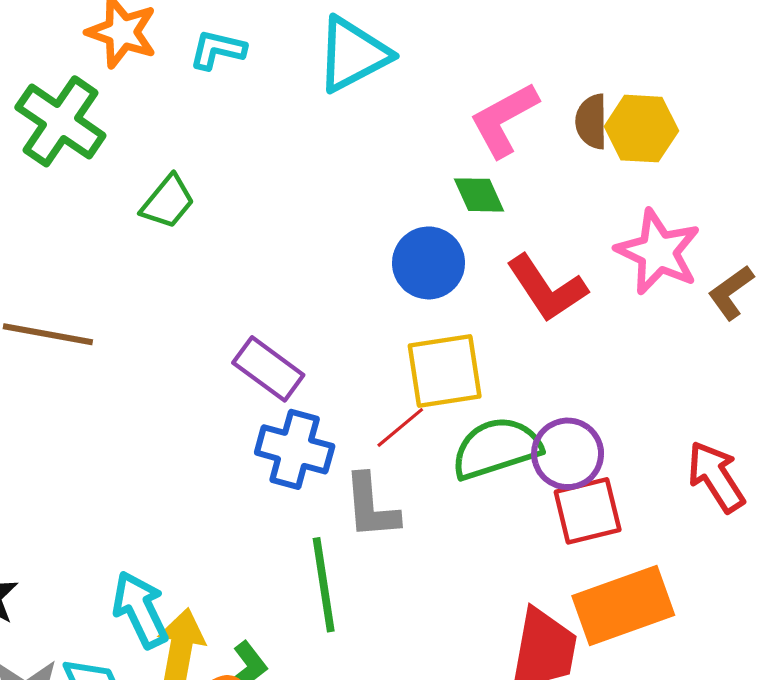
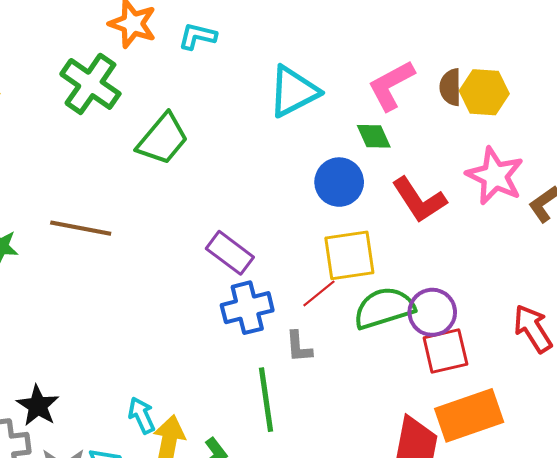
cyan triangle: (353, 54) -> (293, 91), moved
green trapezoid: (168, 202) -> (163, 139), size x1.4
blue cross: (295, 449) -> (247, 308), turned -30
gray L-shape: (371, 506) -> (299, 347), size x0.7
cyan arrow: (140, 610) -> (142, 415), size x0.7

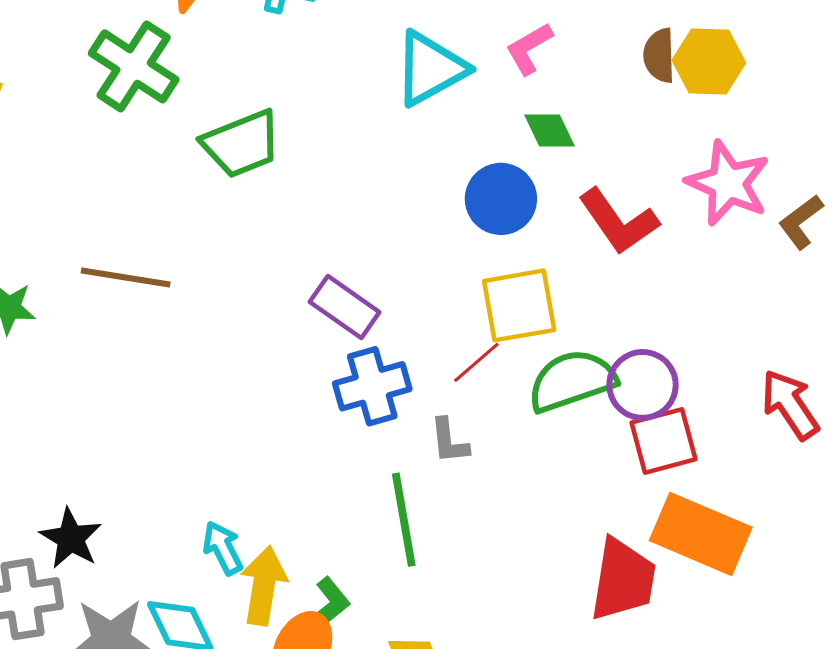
pink L-shape: (391, 85) -> (529, 49), moved, size x0.7
green trapezoid: (163, 139) -> (242, 144), turned 30
orange rectangle: (469, 415) -> (701, 534), turned 44

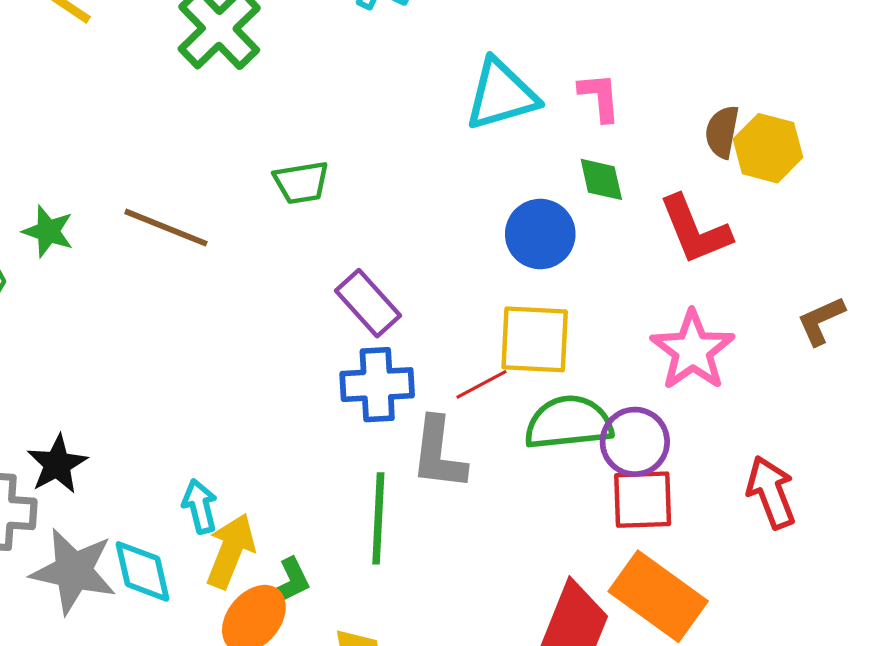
pink L-shape: (529, 49) -> (600, 97), turned 102
green trapezoid: (242, 144) -> (301, 182), moved, size x0.7
pink star: (728, 183) -> (693, 350), moved
red L-shape: (618, 222) -> (695, 230), moved
gray L-shape: (449, 441) -> (439, 453), size x1.6

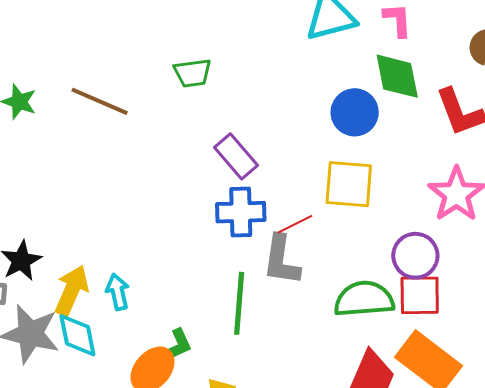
green diamond: (601, 179) -> (397, 76), size x1.5
red line: (482, 384) -> (295, 224), moved
green semicircle: (569, 423) -> (364, 299), moved
yellow arrow: (231, 551) -> (72, 291), moved

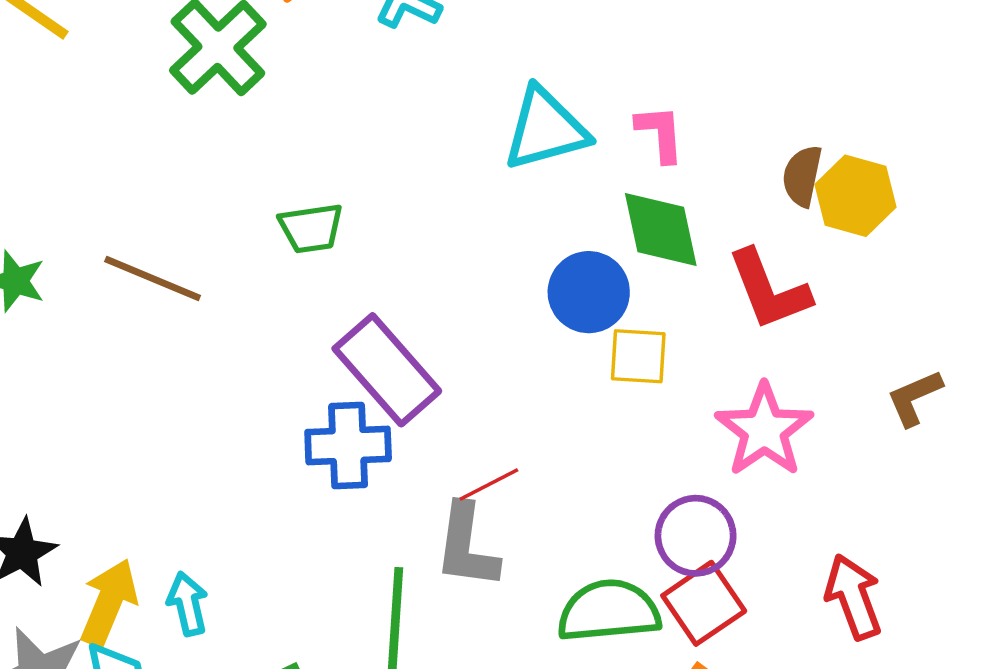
purple rectangle: (236, 156) -> (387, 370), size x1.4
yellow square: (349, 184) -> (638, 356), moved, size x0.7
blue cross: (241, 212) -> (348, 446), moved
red square: (420, 295) -> (704, 603), turned -33

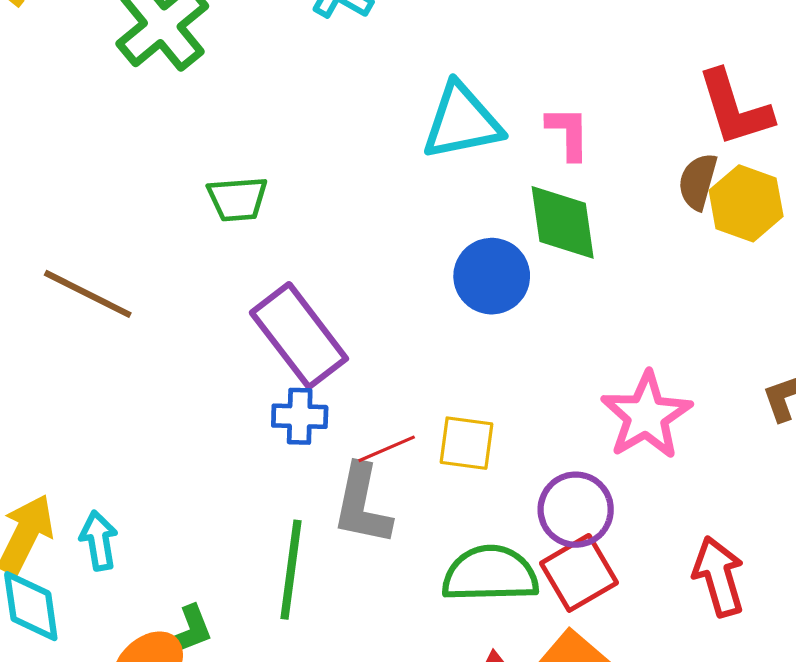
brown line: (153, 279) -> (88, 294), moved
red L-shape: (769, 290) -> (735, 108), moved
yellow square: (638, 356) -> (466, 443), moved
blue cross: (348, 446) -> (300, 416), moved, size x0.7

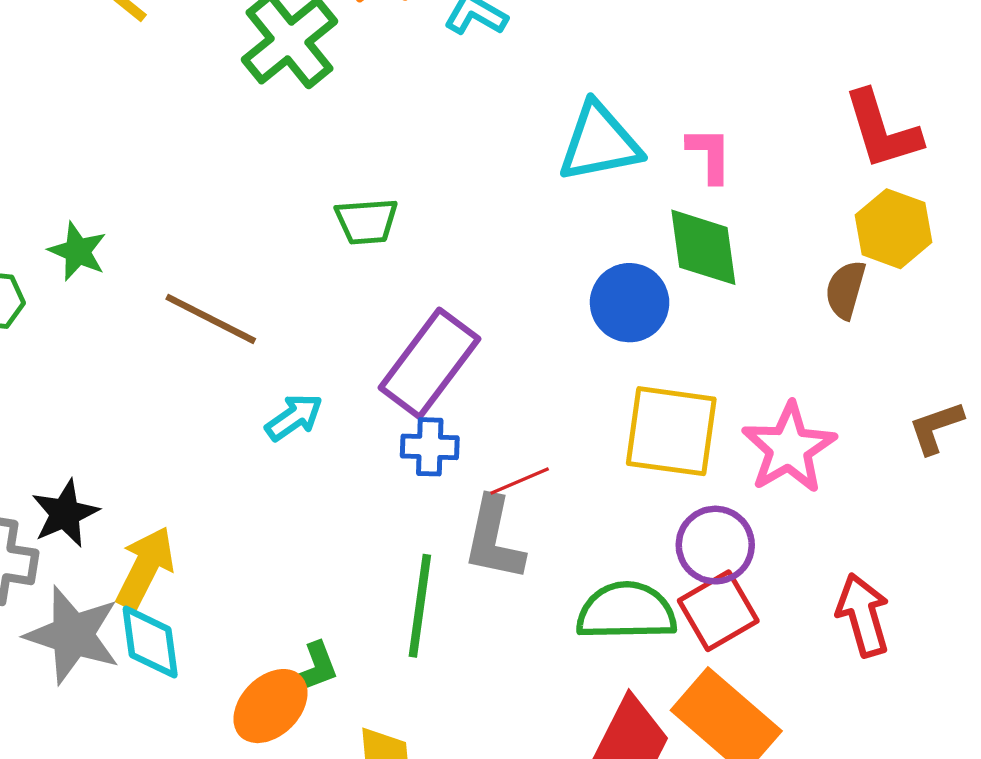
brown semicircle: (698, 182) -> (846, 290), moved
purple rectangle: (299, 336) -> (429, 363), turned 74
yellow square: (466, 443) -> (671, 431), moved, size x1.6
cyan arrow: (99, 541) -> (294, 417), moved, turned 64

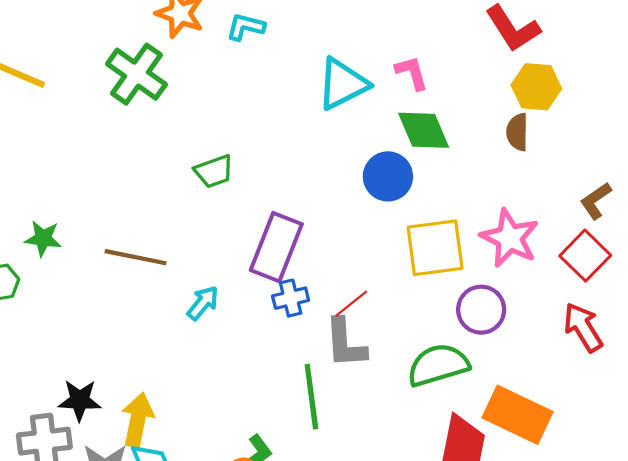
black star: (65, 513) -> (80, 400), turned -30
red square: (718, 611) -> (585, 256), moved

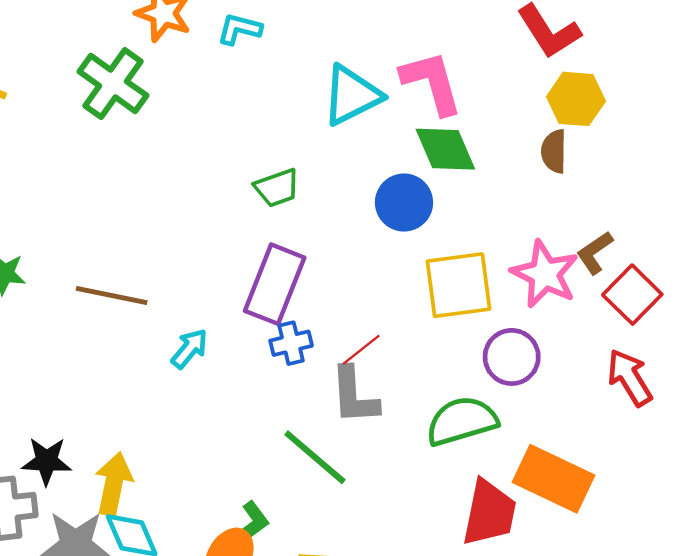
pink L-shape: (412, 73) -> (432, 83), size x1.6
green trapezoid: (214, 171) -> (277, 188), moved
brown L-shape: (596, 201) -> (595, 253), moved
green line: (311, 397) -> (315, 457), turned -42

